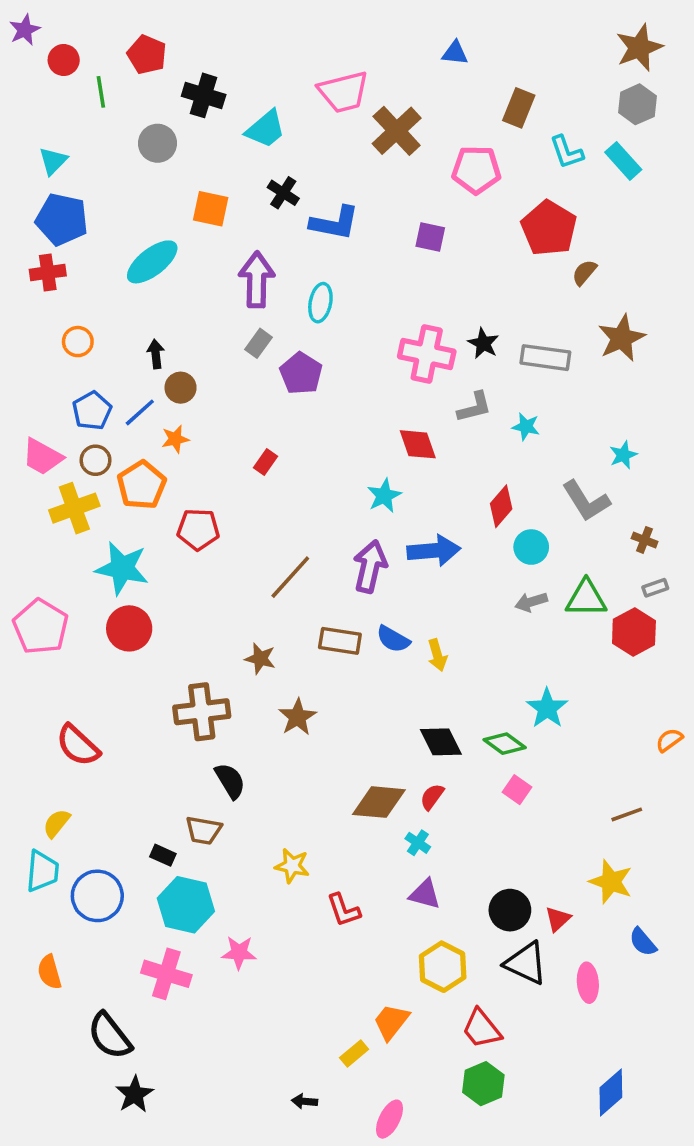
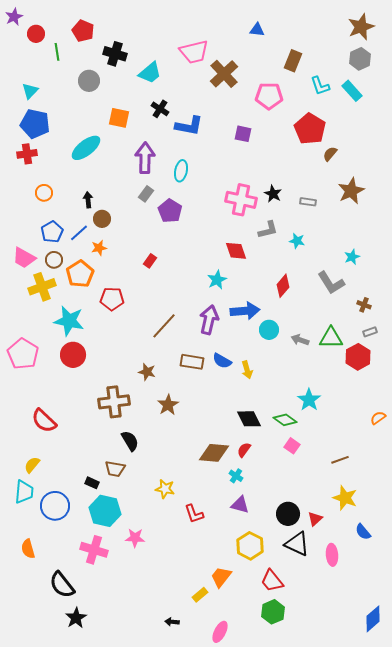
gray rectangle: (545, 358) -> (308, 202), size x0.6
cyan circle: (531, 547) -> (269, 330), moved
gray arrow: (531, 602) -> (300, 340), turned 36
brown line: (627, 814) -> (340, 460), moved
blue diamond: (611, 1092) -> (373, 619), moved

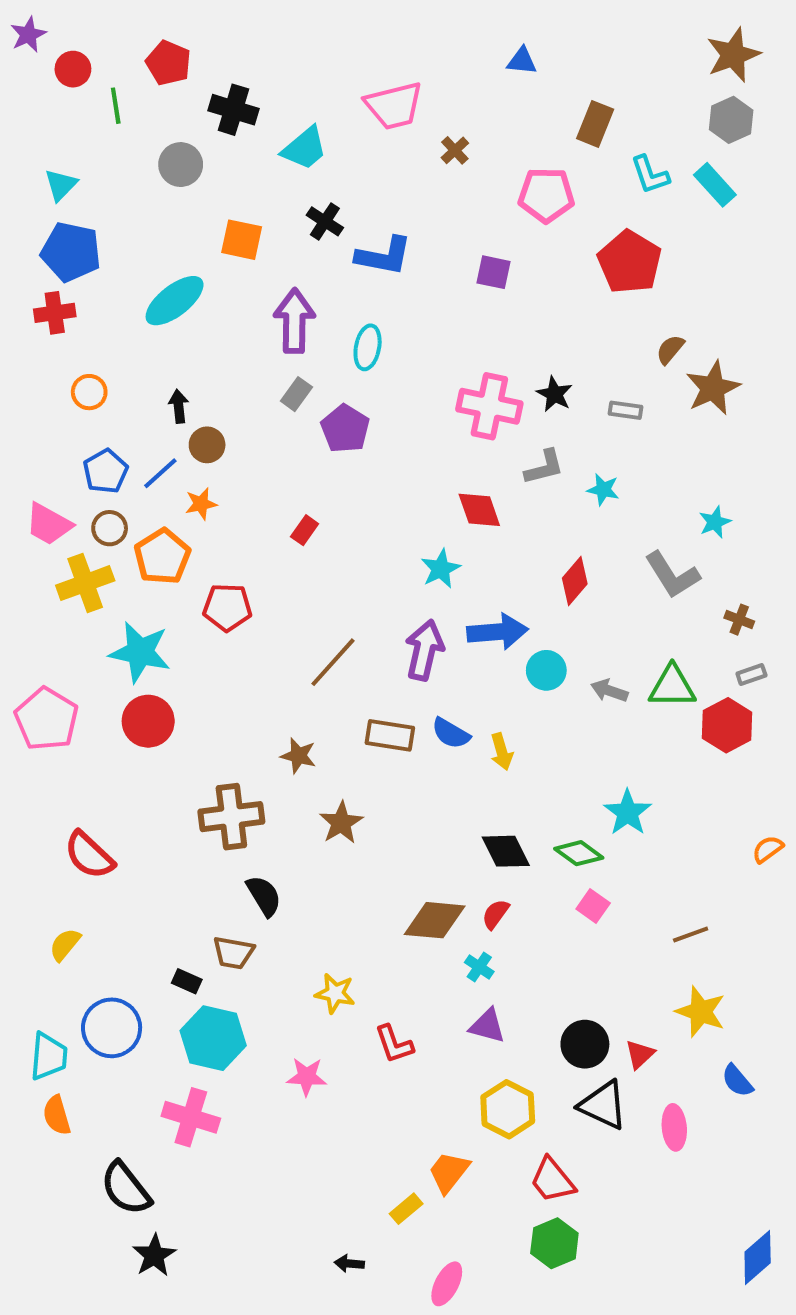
brown cross: (224, 74) -> (455, 150), size x0.5
brown semicircle: (330, 154) -> (670, 349), moved
cyan trapezoid: (24, 492) -> (49, 1056), moved
pink star: (135, 538) -> (307, 1077), moved

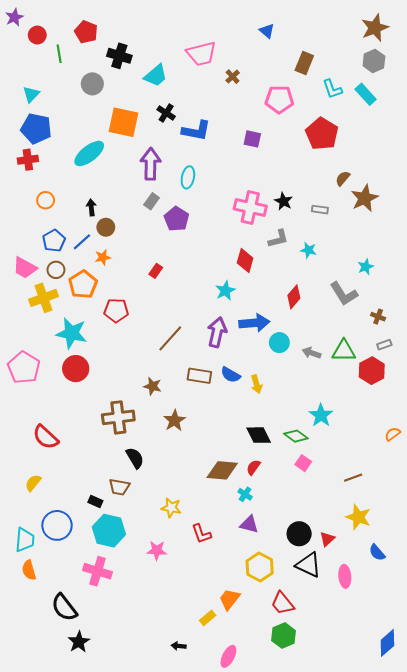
blue triangle: (522, 61) -> (267, 31), turned 35
orange square: (242, 240) -> (123, 122), size x1.4
red diamond: (479, 510) -> (245, 260), turned 35

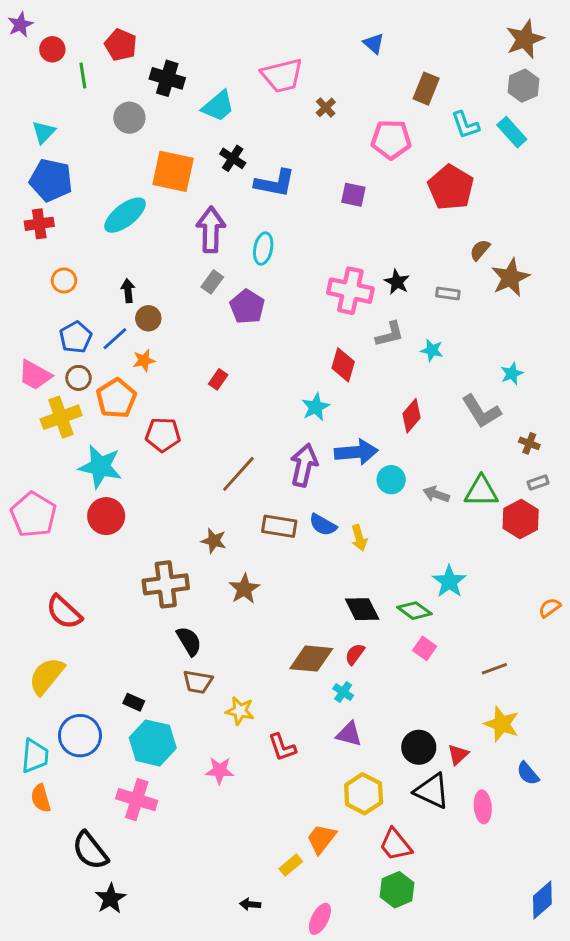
yellow semicircle: (33, 483) -> (47, 676), size x1.6
brown trapezoid: (119, 487) -> (198, 682), moved

